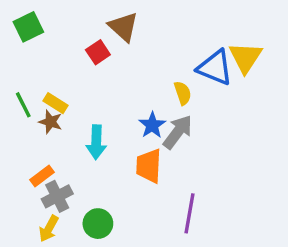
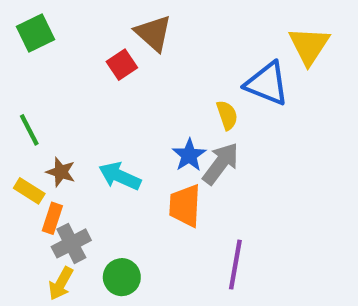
yellow triangle: (245, 57) -> (309, 46), moved
yellow rectangle: (56, 103) -> (29, 191), moved
brown star: (50, 122) -> (61, 172), moved
cyan arrow: (96, 142) -> (120, 176), turned 112
orange rectangle: (42, 176) -> (52, 218), turned -35

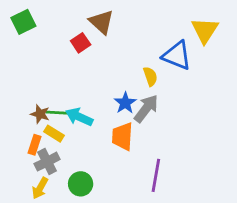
green line: (29, 130) -> (57, 113), moved, turned -60
yellow rectangle: (29, 191) -> (54, 134), moved

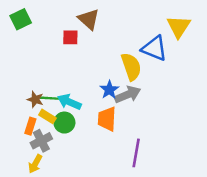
red square: (81, 43) -> (70, 37), turned 35
yellow semicircle: (150, 76) -> (131, 67), size x1.6
gray arrow: (146, 108) -> (128, 95), turned 30
green circle: (81, 184) -> (64, 123), moved

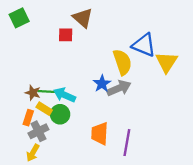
yellow triangle: (179, 27) -> (167, 62), moved
orange trapezoid: (107, 119) -> (100, 134), moved

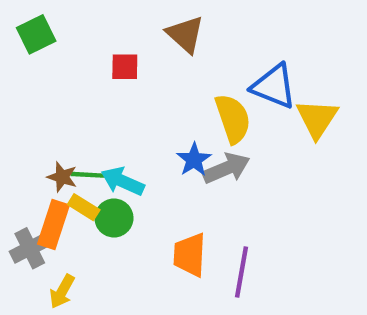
brown triangle: (83, 18) -> (185, 34), moved
orange rectangle: (28, 118) -> (53, 224), size x1.5
gray cross: (38, 131) -> (30, 248), moved

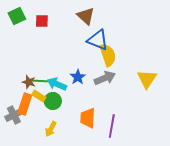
red square: (125, 67) -> (42, 21), moved
blue triangle: (274, 86) -> (98, 40), moved
yellow triangle: (317, 119) -> (147, 79), moved
blue star: (194, 160) -> (78, 77), moved
yellow arrow: (62, 291) -> (51, 129), moved

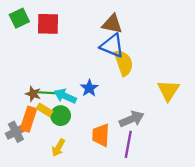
brown triangle: (86, 16) -> (112, 24), moved, turned -30
red square: (42, 21) -> (48, 24), size x1.5
gray arrow: (105, 78) -> (132, 119), moved

